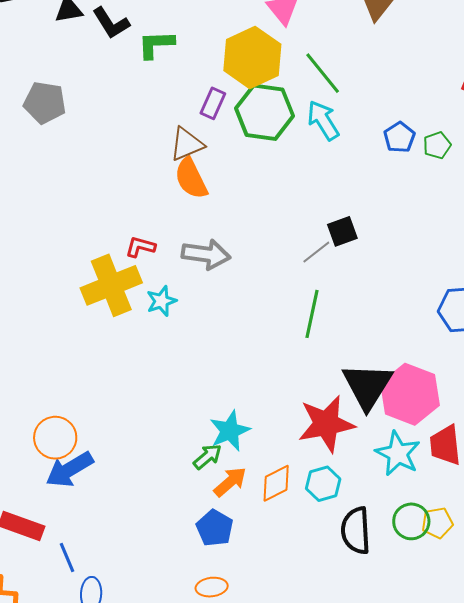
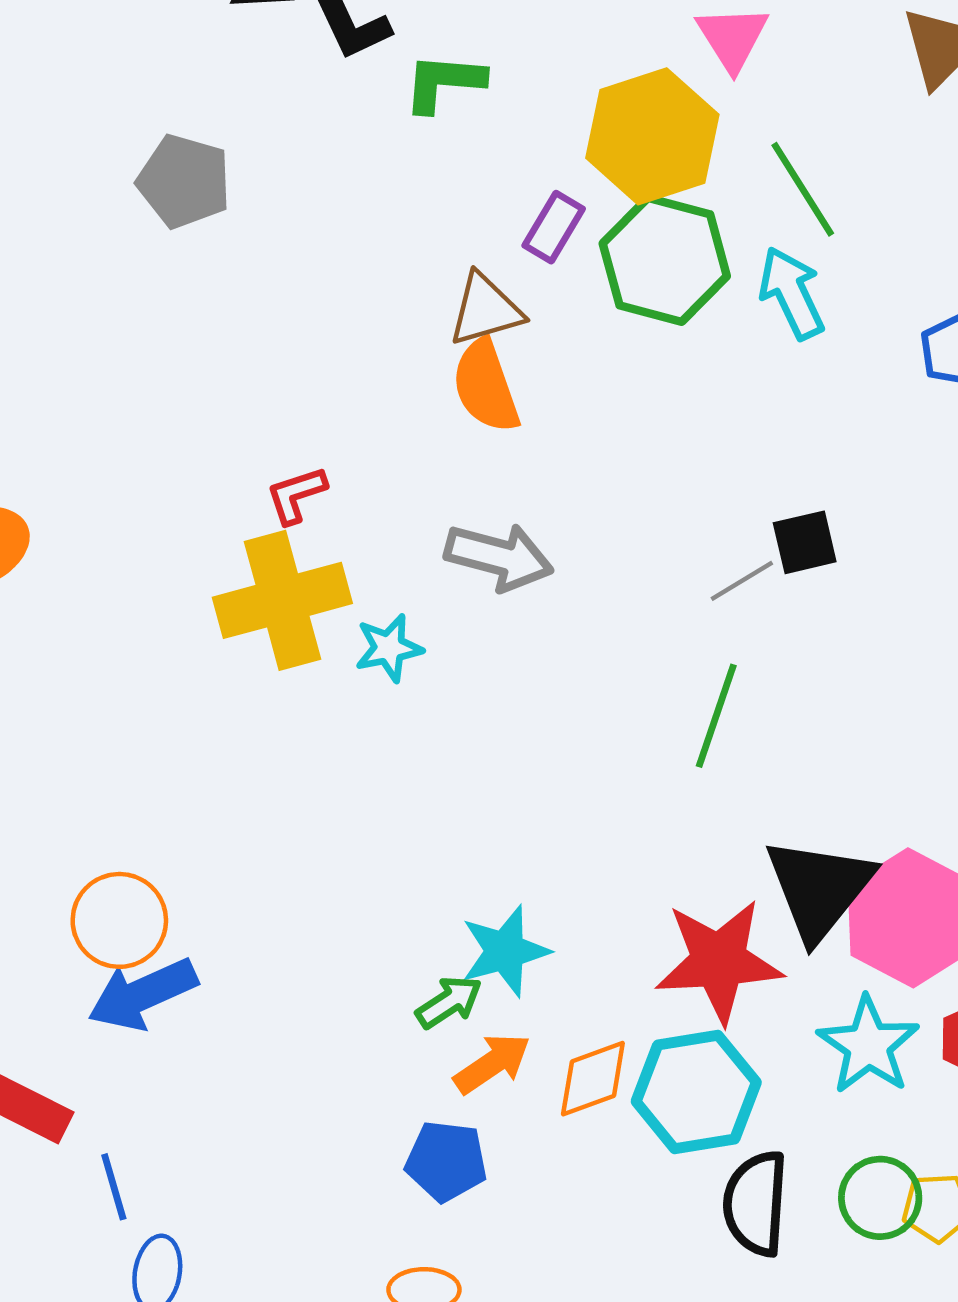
red L-shape: (140, 247) -> (296, 495), moved, turned -40
cyan hexagon: (323, 484) -> (696, 1092), size x1.6
blue pentagon: (215, 528) -> (446, 1161), turned -30

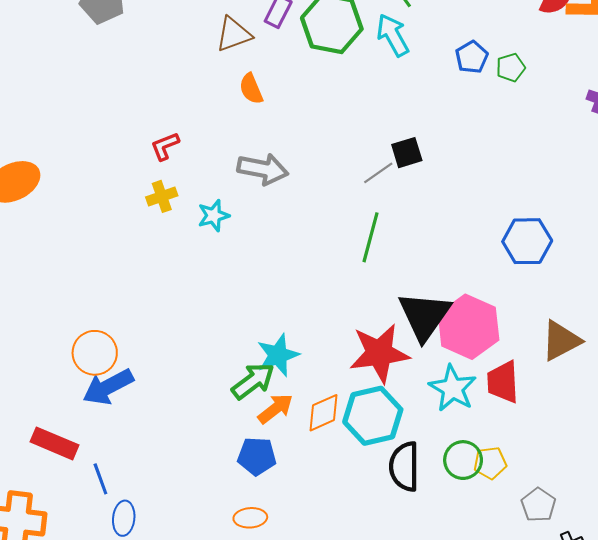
brown triangle: (485, 310) -> (234, 34), moved
orange semicircle: (486, 386) -> (251, 89), size x0.7
yellow cross: (282, 600) -> (162, 196), size x0.5
green arrow: (449, 1002) -> (253, 381), size x1.4

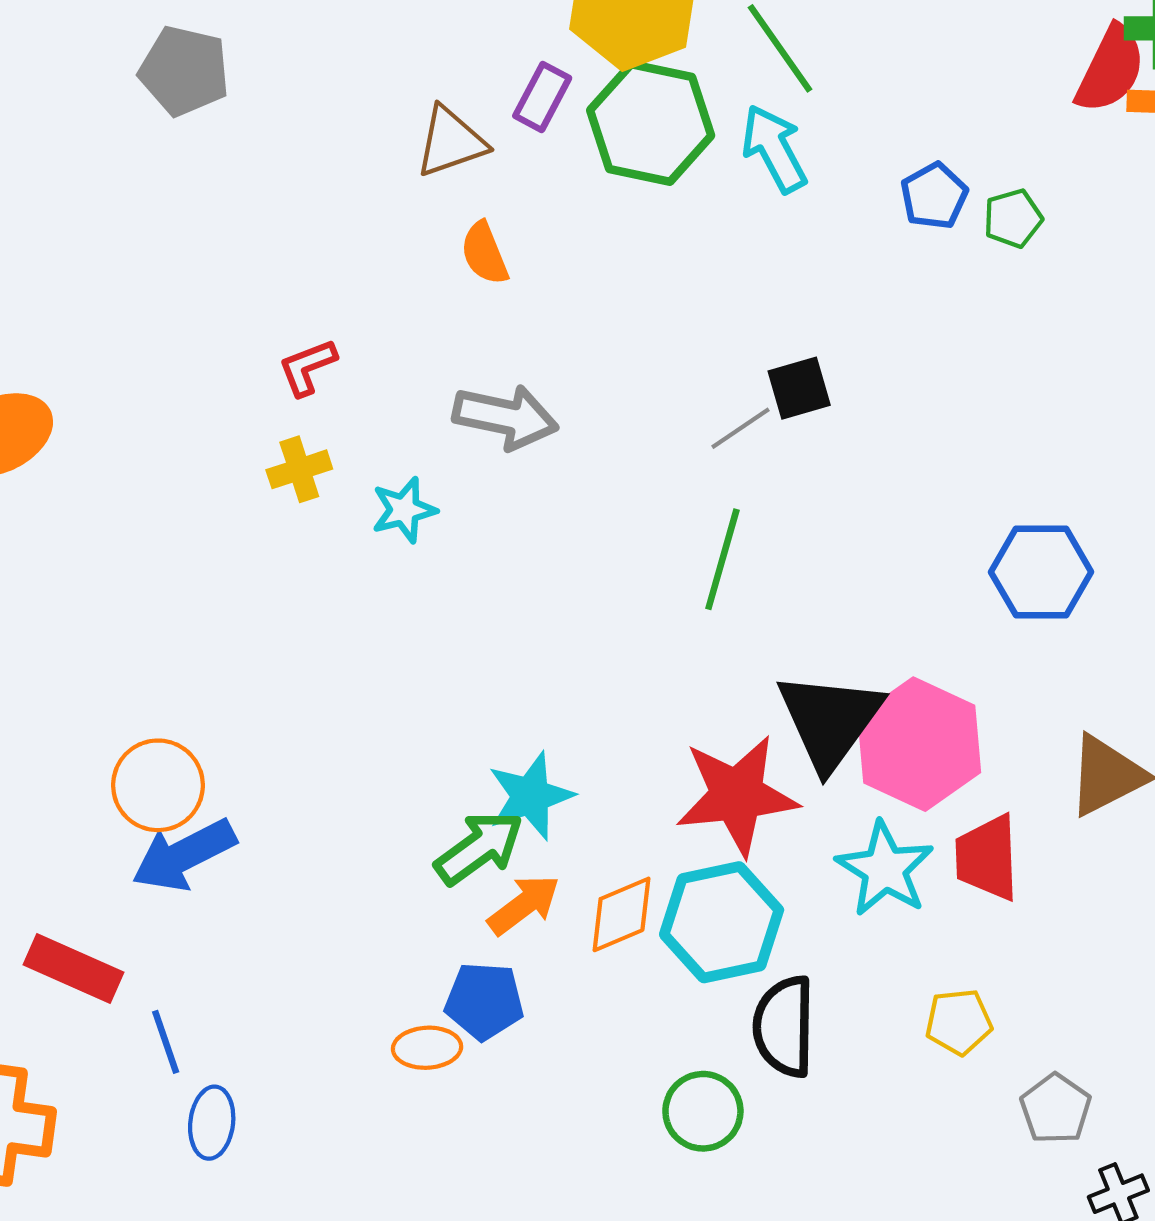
green circle: (463, 460) -> (703, 1111), moved
orange ellipse: (250, 518) -> (427, 1048), moved

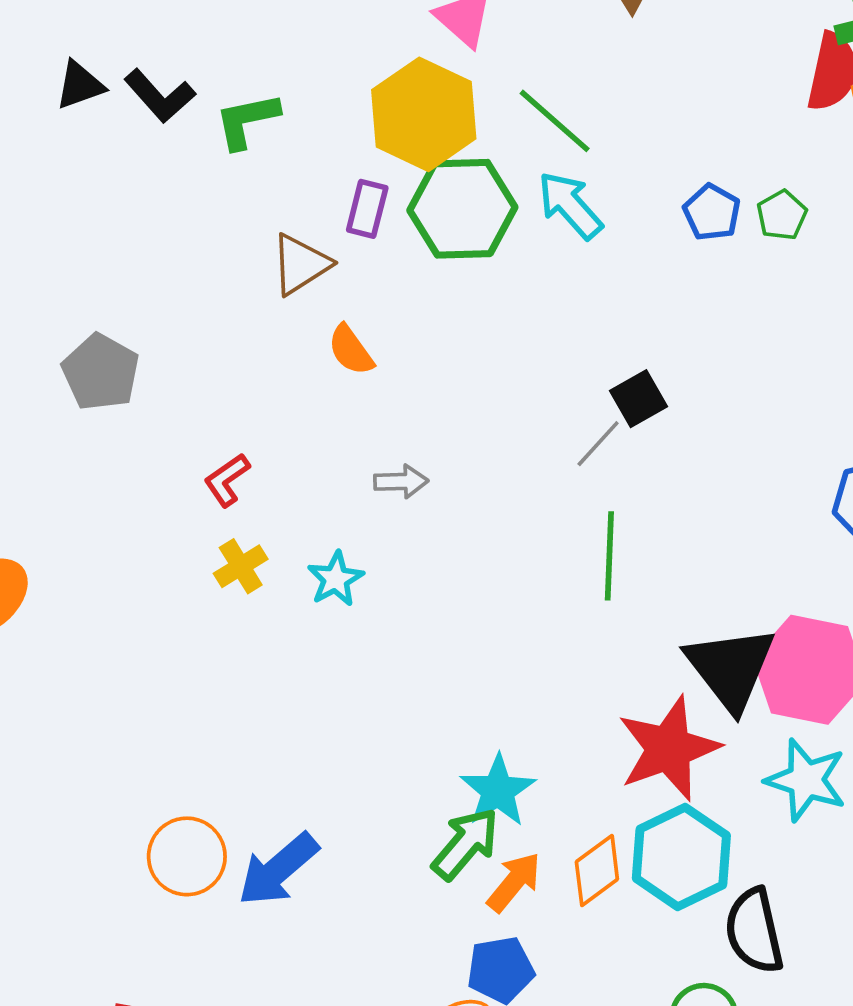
gray pentagon: (184, 71) -> (101, 372), moved, turned 30
gray arrow: (506, 417) -> (401, 481), size x0.6
blue arrow: (184, 855) -> (278, 870), moved

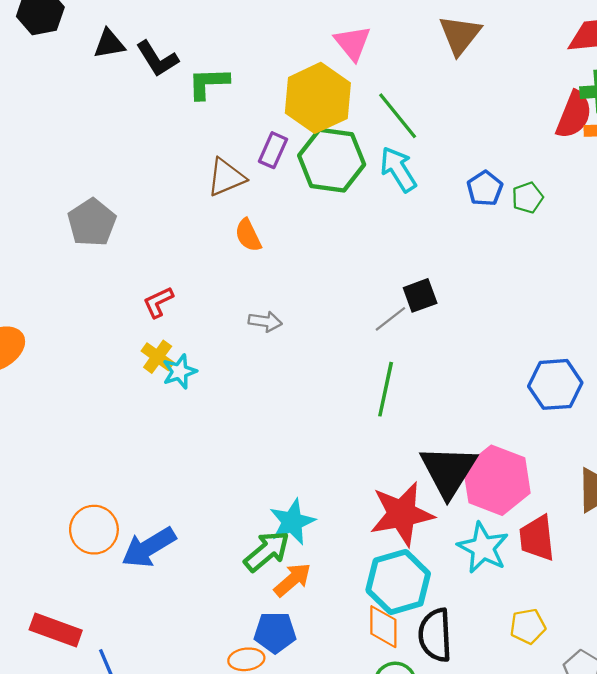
yellow cross: (241, 566) -> (158, 357), turned -32
cyan star: (336, 579) -> (180, 372), moved
orange diamond: (597, 871) -> (383, 627), moved, turned -63

